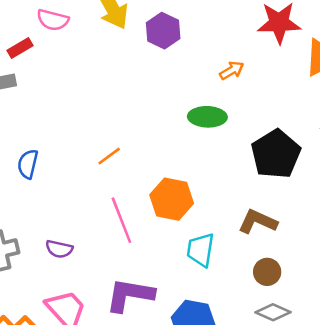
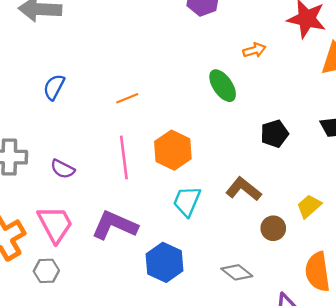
green ellipse: (207, 117) -> (223, 86), turned 40
black pentagon: (276, 154) -> (275, 134), size x0.6
brown circle: (267, 272) -> (273, 228), moved

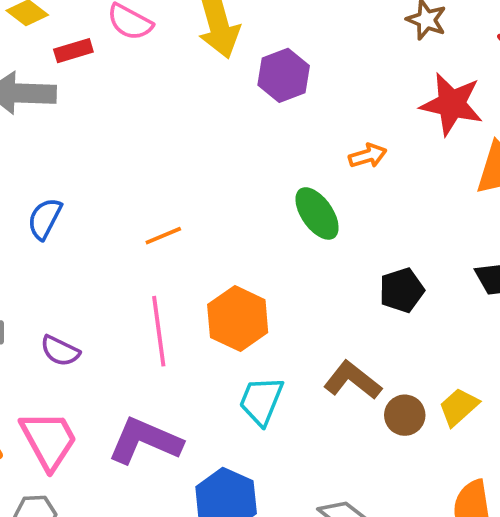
brown circle: (273, 228) -> (405, 415), moved

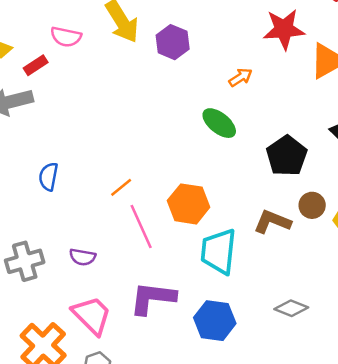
orange line: (163, 236) -> (121, 187), moved
black pentagon: (402, 290) -> (287, 156), size x1.4
cyan trapezoid: (261, 401) -> (219, 251), size x1.4
brown circle: (405, 415) -> (312, 205), moved

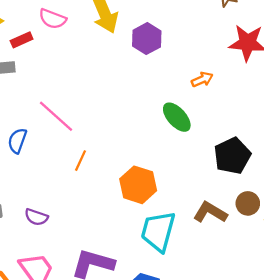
orange line: (121, 187) -> (80, 161), turned -35
pink line: (141, 226) -> (56, 116), moved, turned -33

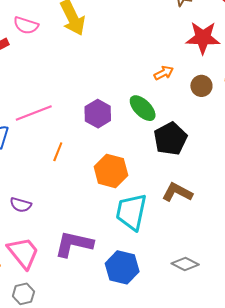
purple hexagon: (147, 39) -> (98, 114), moved
pink line: (56, 116) -> (34, 113), turned -60
black pentagon: (232, 156) -> (170, 139), moved
brown circle: (248, 203) -> (201, 86), moved

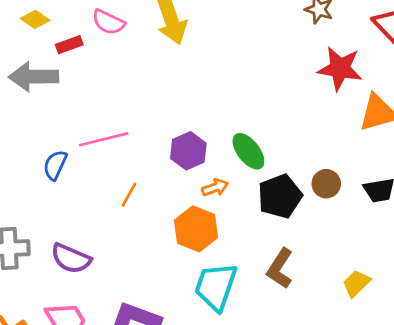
orange arrow: (164, 73) -> (215, 188), moved
brown circle: (201, 86) -> (326, 184), moved
brown L-shape: (177, 192) -> (280, 268), turned -92
purple semicircle: (21, 205) -> (71, 258), size x1.4

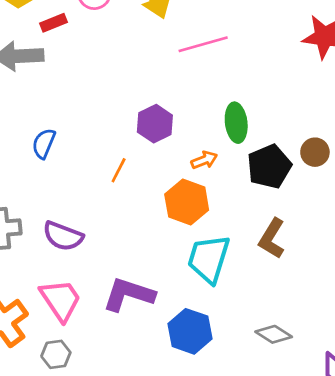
pink line: (104, 139) -> (203, 44), moved
purple hexagon: (188, 151) -> (155, 124), moved
green ellipse: (248, 151) -> (236, 123), turned 33

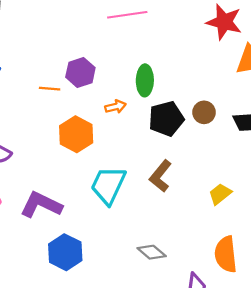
orange line: (119, 170) -> (50, 89), moved, turned 60
orange hexagon: (187, 202) -> (76, 134), moved
blue hexagon: (190, 331) -> (65, 252), moved

